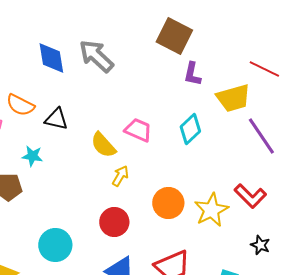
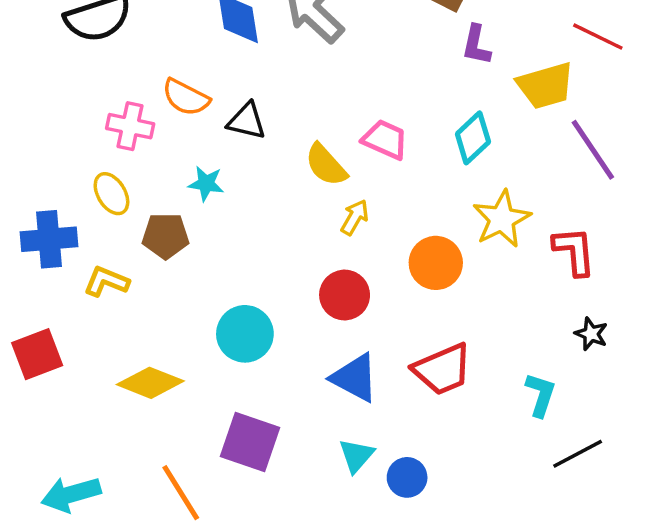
red L-shape: (250, 196) -> (574, 251), turned -140
yellow star: (211, 210) -> (502, 219), moved

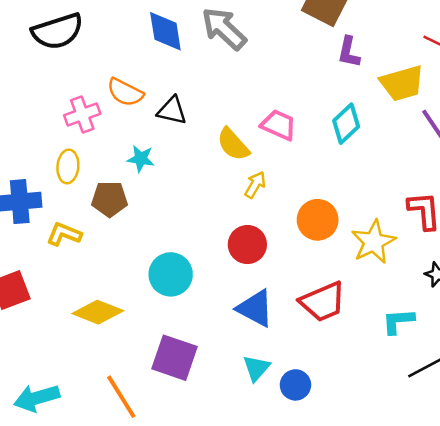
pink cross: (130, 126) -> (82, 114), turned -32
yellow ellipse: (111, 194) -> (68, 166), turned 36
yellow star: (502, 219) -> (373, 242), moved
cyan L-shape: (540, 395) -> (398, 321), turned -112

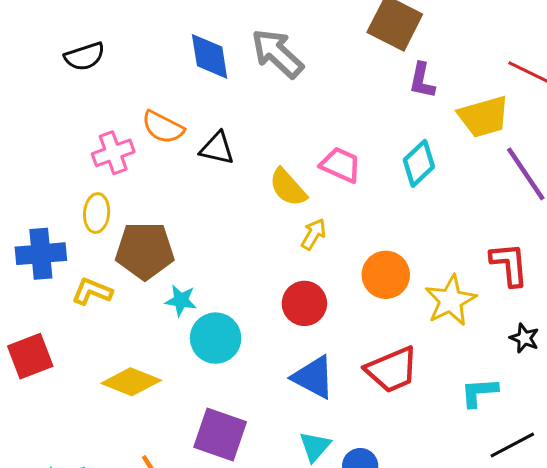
black semicircle: (58, 31) -> (85, 56), size x0.7
cyan star: (141, 159) -> (181, 300), moved
brown pentagon: (110, 199) -> (145, 251), size x1.4

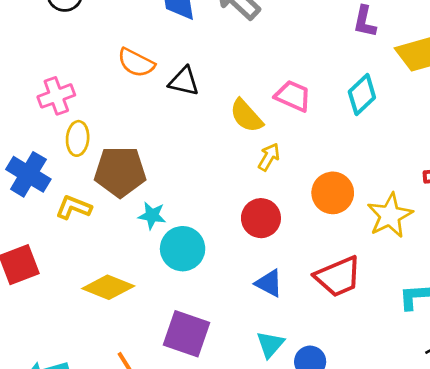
pink cross: (113, 153) -> (56, 96), moved
blue cross: (41, 254) -> (28, 174), turned 36
blue triangle: (313, 377) -> (269, 283), size x0.7

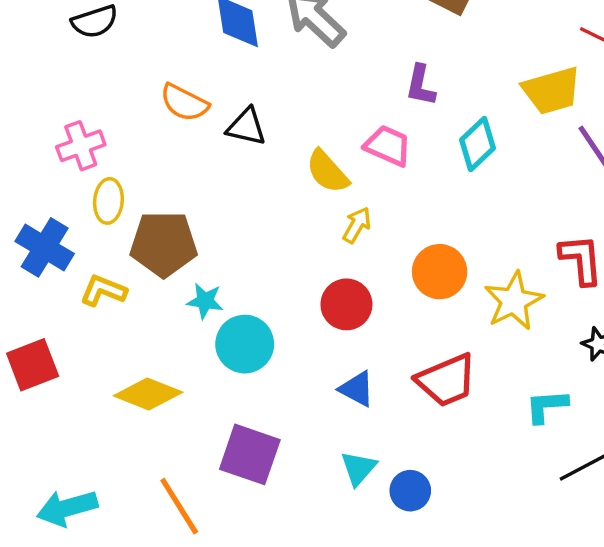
purple L-shape: (365, 21) -> (421, 85), moved

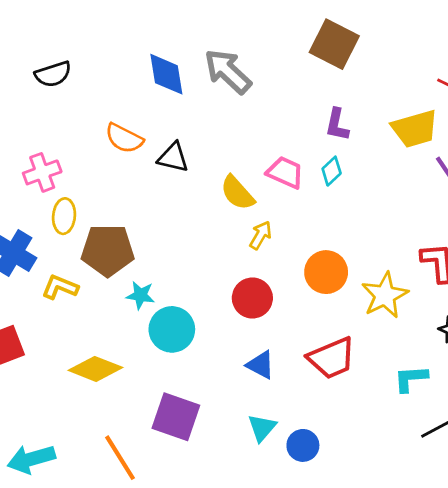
purple L-shape: (421, 85) -> (337, 125), moved
cyan diamond: (478, 144) -> (332, 171), moved, size x0.7

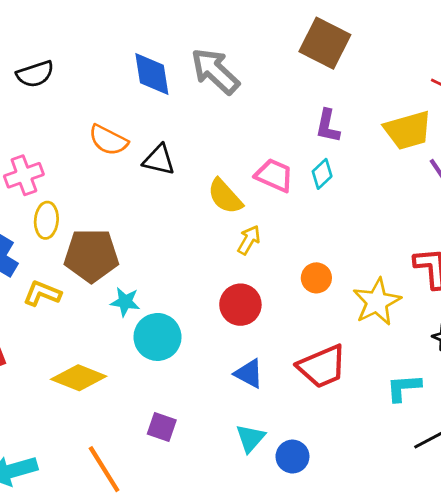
orange circle: (326, 272) -> (316, 278), size x0.7
purple square: (176, 417) -> (162, 427), size x0.6

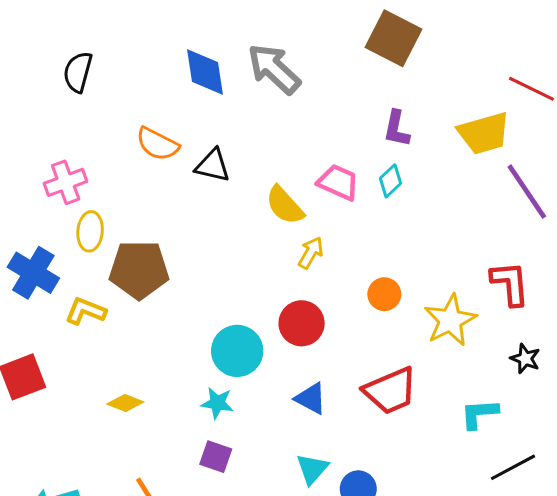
black semicircle: (35, 74) -> (78, 72), turned 123
cyan star: (125, 302) -> (217, 403), moved
cyan circle: (157, 337) -> (237, 351), moved
yellow diamond: (79, 378) -> (125, 403), size x0.6

